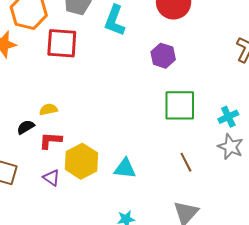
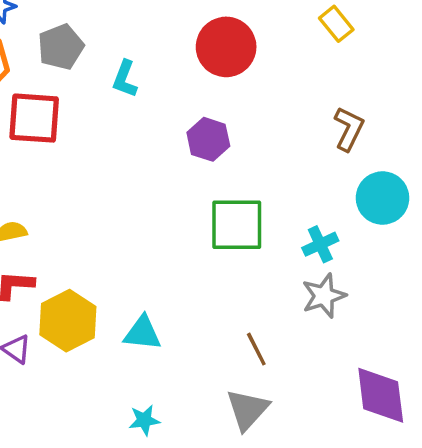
cyan L-shape: (115, 21) -> (125, 79), size x0.7
gray star: (230, 147) -> (324, 296), turned 30
brown line: (186, 162) -> (256, 349), moved

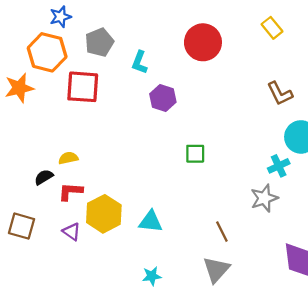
brown L-shape: (349, 129) -> (280, 94), turned 128
purple hexagon: (208, 139) -> (163, 98), moved
green square: (237, 225) -> (195, 154), moved, size x0.6
cyan cross: (320, 244) -> (279, 166), moved

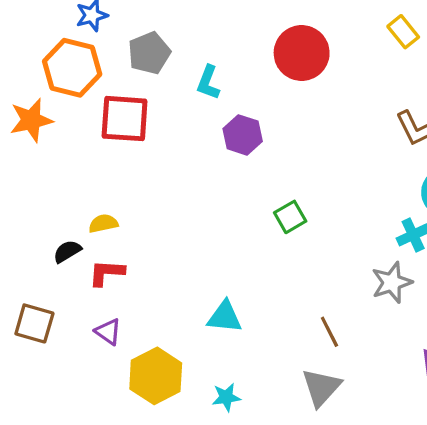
green square: (195, 154) -> (290, 217), turned -30
yellow hexagon: (104, 214) -> (156, 376), moved

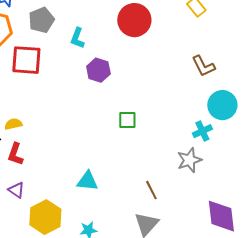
green square: (290, 217) -> (127, 120), turned 30
red L-shape: (107, 273) -> (15, 154), turned -75

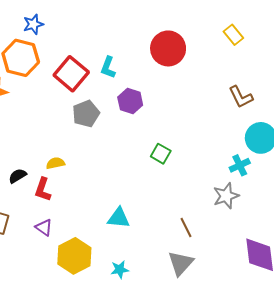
gray pentagon: (41, 20) -> (86, 114), moved
red square: (26, 60) -> (71, 74), moved, turned 36
green square: (127, 120) -> (161, 154), turned 30
yellow semicircle: (13, 124) -> (55, 163), moved

